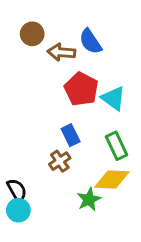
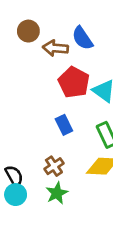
brown cross: (60, 161) -> (54, 166), moved
green star: (89, 199) -> (57, 193), moved

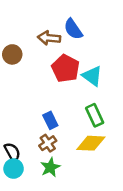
brown circle: (28, 31) -> (12, 54), moved
blue rectangle: (64, 125) -> (50, 120), moved

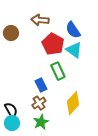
blue semicircle: (73, 29) -> (73, 30), moved
green rectangle: (95, 115) -> (58, 71), moved
yellow diamond: (91, 143) -> (73, 103), turned -50

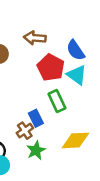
brown cross: (39, 103) -> (25, 131), moved
yellow diamond: (73, 103) -> (76, 140), turned 45
green star: (41, 122) -> (36, 150), moved

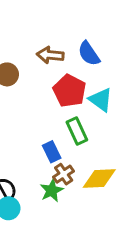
blue semicircle: (76, 50) -> (89, 54), moved
brown cross: (25, 131) -> (64, 174), moved

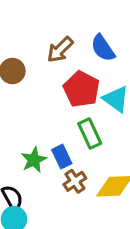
brown arrow: (50, 55) -> (60, 50), turned -50
green star: (52, 190) -> (34, 160), moved

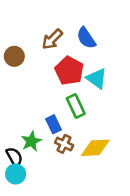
green star: (34, 160) -> (31, 141), moved
brown cross: (75, 181) -> (64, 144), turned -30

